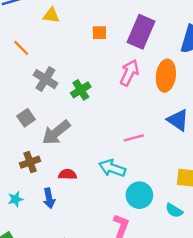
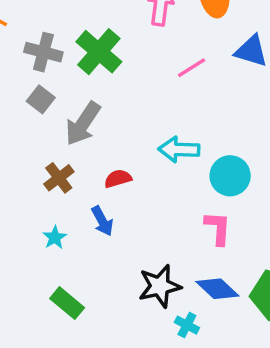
green cross: (81, 90) -> (99, 52), size x1.5
gray square: (26, 118) -> (41, 99), moved
pink line: (134, 138) -> (192, 68), moved

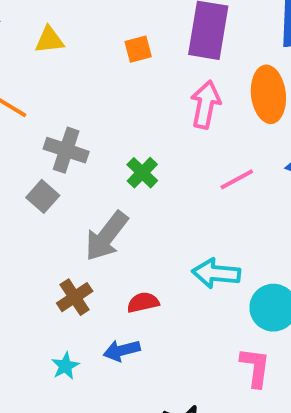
green cross: (99, 52) -> (142, 173), moved, size x0.6
gray square: (41, 99) -> (43, 196), moved
blue arrow: (102, 221) -> (122, 350), turned 100

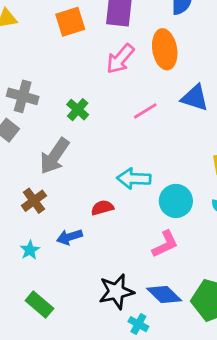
orange square: (138, 49) -> (70, 22), size x1.5
pink arrow: (206, 105) -> (120, 59), turned -148
red semicircle: (143, 302) -> (102, 208), moved
pink L-shape: (255, 367) -> (165, 244), turned 60

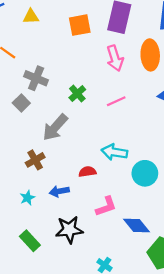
pink arrow: (120, 59) -> (115, 58), turned -65
pink line: (145, 111) -> (116, 101), moved
pink L-shape: (165, 244) -> (106, 206), moved
black star: (116, 292) -> (69, 230), moved
blue diamond: (164, 294) -> (136, 225), moved

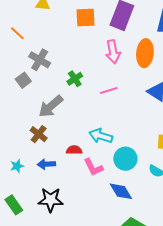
brown cross: (35, 160) -> (39, 134), moved, turned -30
pink L-shape: (106, 206) -> (93, 167), moved, turned 75
blue diamond: (136, 225) -> (121, 191), moved

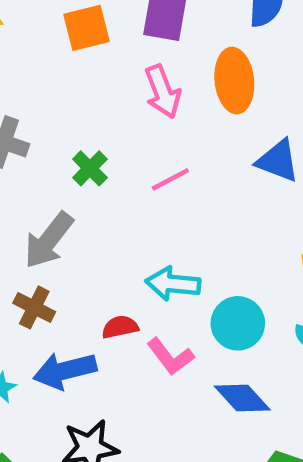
blue arrow: (46, 164) -> (65, 371), size x1.5

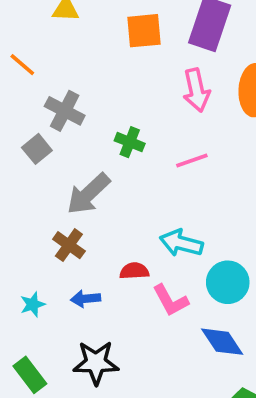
green cross: (90, 168) -> (130, 142), turned -32
blue arrow: (65, 371) -> (85, 299), size x0.6

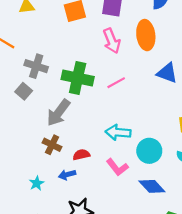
green cross: (130, 142) -> (78, 78), size x1.8
red semicircle: (134, 271) -> (81, 155), moved

